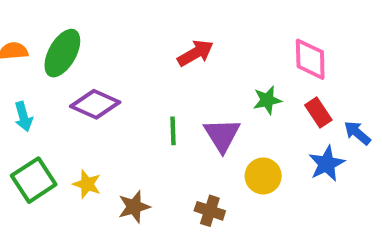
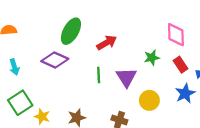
green ellipse: (62, 53) -> (71, 31), moved
red arrow: (196, 53) -> (107, 43), moved
yellow star: (87, 184) -> (42, 117), moved

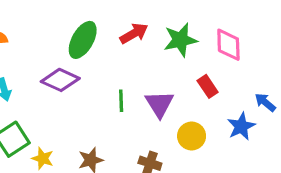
red arrow: (107, 43) -> (134, 34), moved
green star: (152, 58) -> (180, 40), moved, size x1.5
red rectangle: (181, 65) -> (208, 86), moved

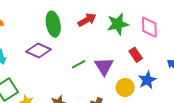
green ellipse: (83, 40) -> (53, 24), turned -40
green line: (121, 101) -> (79, 64), turned 64
blue star: (241, 126) -> (147, 80), moved

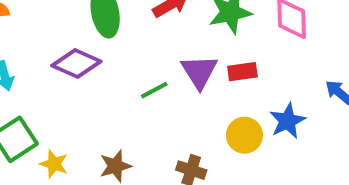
red rectangle: (136, 55) -> (242, 72), moved, turned -64
purple triangle: (104, 66) -> (199, 72), moved

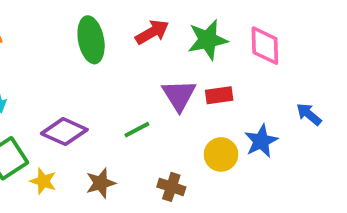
purple diamond: (76, 63) -> (64, 132), moved
green line: (154, 90) -> (137, 130), moved

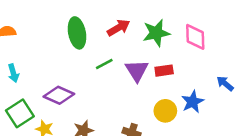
green line: (137, 130) -> (104, 64), moved

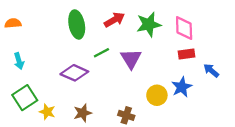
red rectangle: (164, 71) -> (186, 54), moved
purple diamond: (59, 95) -> (74, 73), moved

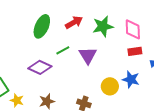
green ellipse: (77, 24) -> (42, 26), turned 35
blue star: (182, 87) -> (131, 79), turned -30

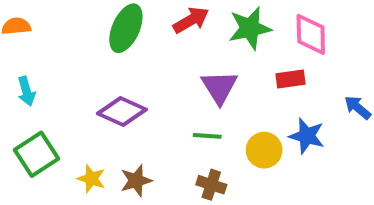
green line: (63, 50) -> (207, 136), moved, turned 32
red rectangle: (135, 51) -> (290, 79), moved
yellow star: (17, 100) -> (91, 179), moved

